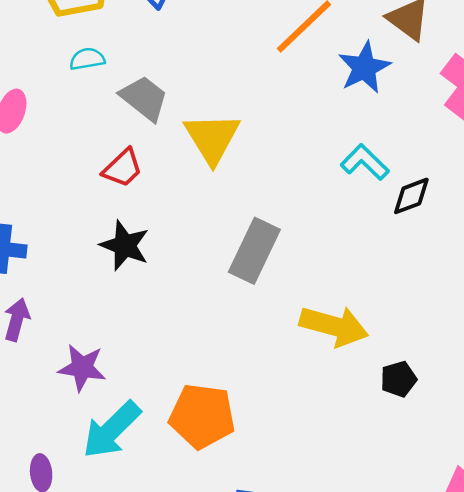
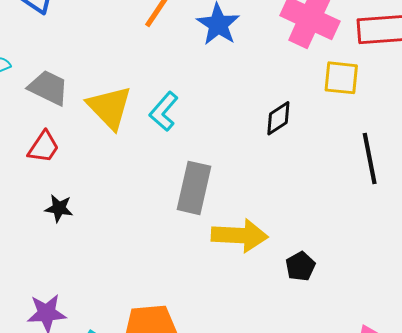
cyan L-shape: (365, 162) -> (164, 111), moved, turned -81
black star: (125, 245) -> (59, 208), size x0.7
gray rectangle: (254, 251) -> (194, 188), moved

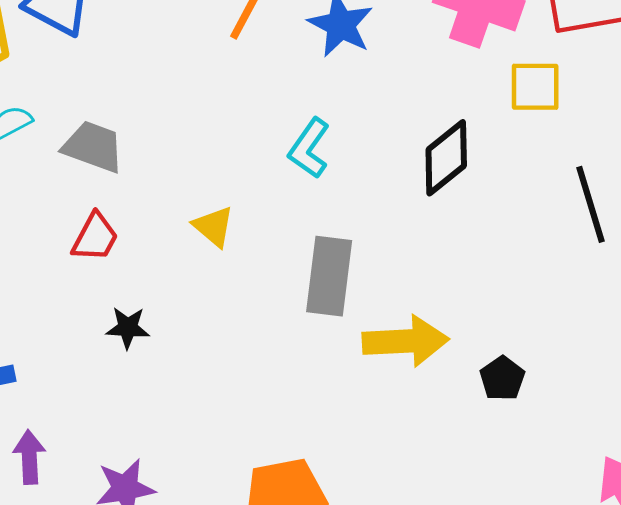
yellow triangle: (110, 107) -> (214, 226), moved, size x0.6
cyan L-shape: (164, 111) -> (309, 148), moved
black diamond: (278, 118) -> (446, 158), size x1.4

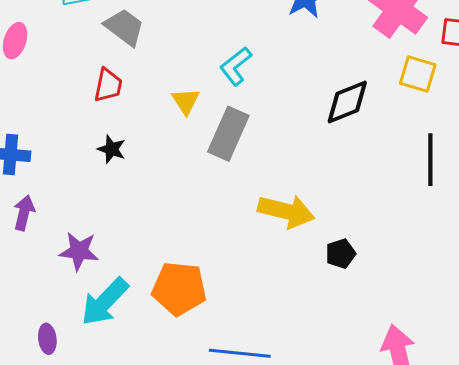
cyan L-shape: (309, 148) -> (236, 66), moved
red trapezoid: (95, 237) -> (108, 85), turned -33
gray rectangle: (329, 276) -> (228, 134), moved

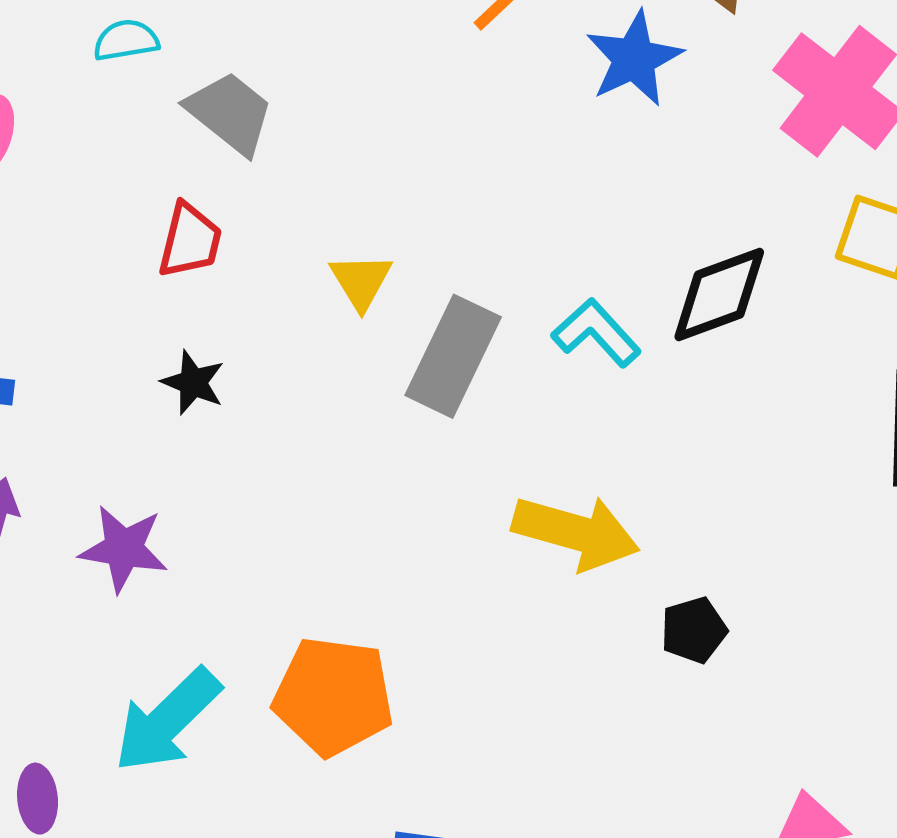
cyan L-shape: (236, 66) -> (596, 333), moved, turned 84
purple star: (79, 251) -> (124, 549), moved

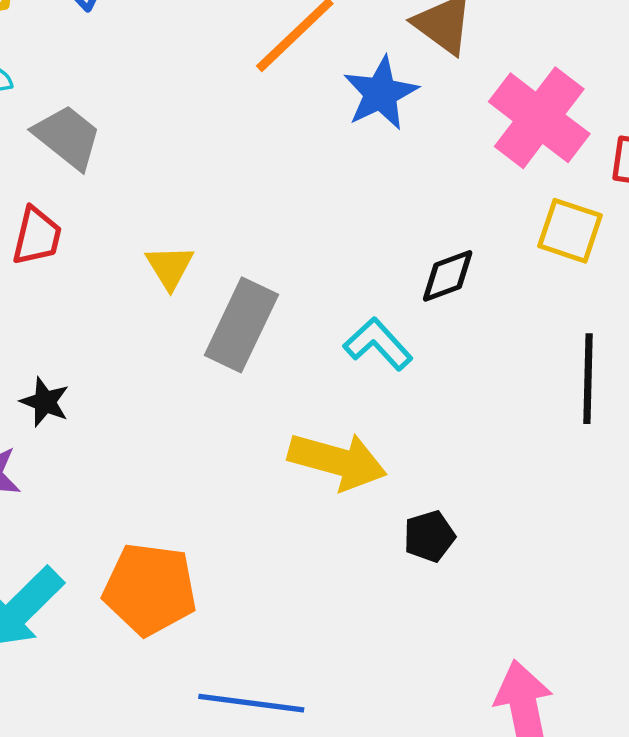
black diamond: (719, 294) -> (448, 276), size x0.7
cyan L-shape: (596, 333) -> (378, 344), moved
black star: (193, 383) -> (45, 402), moved

